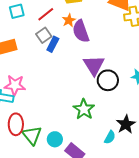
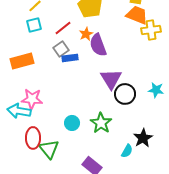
blue rectangle: (53, 44) -> (70, 58), turned 56
cyan circle: (55, 139) -> (72, 123), moved

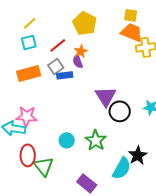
purple semicircle: (98, 45) -> (78, 61), moved, size x0.6
orange rectangle: (22, 61) -> (29, 73), moved
cyan semicircle: (127, 151) -> (122, 168), size x1.6

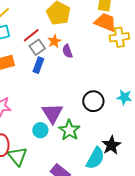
purple semicircle: (78, 61) -> (67, 51), moved
gray square: (56, 66) -> (37, 47), moved
blue rectangle: (65, 75) -> (38, 65), turned -63
purple triangle: (106, 96) -> (52, 113), moved

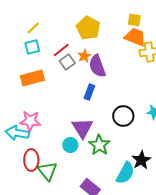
purple semicircle: (67, 51) -> (97, 66), size x1.6
blue rectangle: (38, 65) -> (89, 92), moved

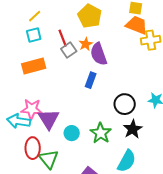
red line: (61, 50) -> (63, 38), turned -72
purple triangle: (82, 128) -> (49, 119), moved
black star: (141, 160) -> (133, 129), moved

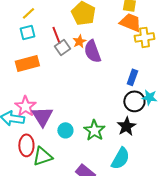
blue rectangle: (91, 80) -> (132, 77), moved
black circle: (125, 104) -> (134, 101), moved
pink star: (32, 109) -> (25, 106), turned 30
green triangle: (49, 159) -> (42, 156), turned 50

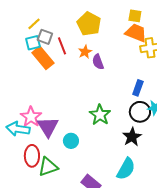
gray square: (62, 47) -> (45, 37), moved, turned -35
purple semicircle: (92, 51) -> (98, 62), size x0.7
orange rectangle: (27, 63) -> (43, 58), moved, turned 65
green star: (94, 130) -> (100, 115), moved

